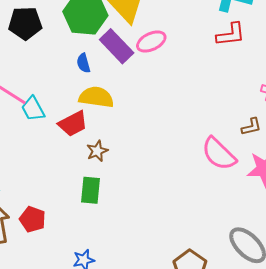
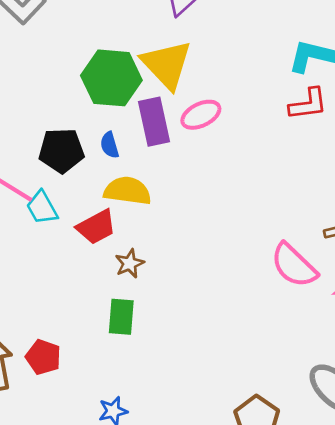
black pentagon: (25, 23) -> (61, 151), moved
purple rectangle: (117, 46) -> (154, 122), turned 32

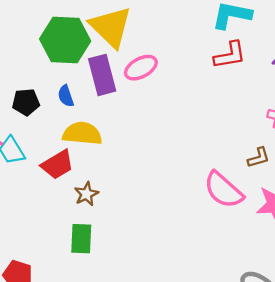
black pentagon: (61, 151) -> (26, 102), size x0.7

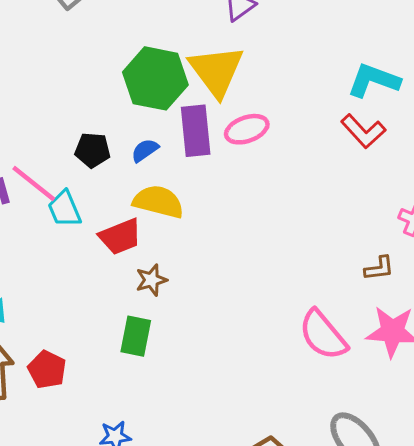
red L-shape: (230, 55) -> (363, 131), turned 48
blue semicircle: (66, 96) -> (145, 150), turned 65
pink semicircle: (224, 190) -> (323, 335), moved

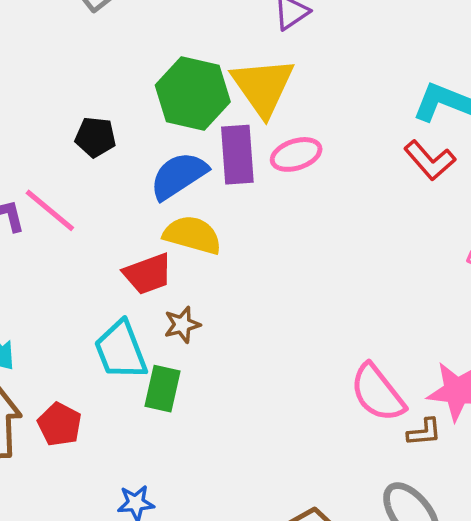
black pentagon: (93, 150) -> (95, 137), moved
blue semicircle: (145, 150) -> (179, 176), size x1.8
cyan trapezoid: (64, 209) -> (121, 350), moved, size x1.4
brown L-shape: (379, 268) -> (424, 432), moved

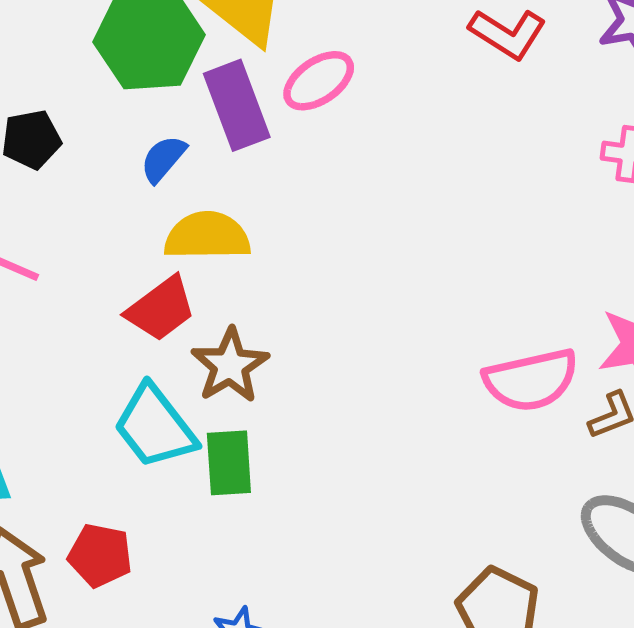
blue semicircle: (179, 176) -> (163, 159), size x0.6
brown star: (182, 325) -> (230, 365), size x1.4
pink semicircle: (377, 393) -> (531, 380), turned -48

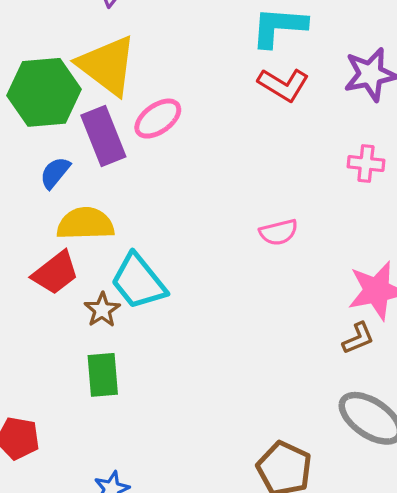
brown star: (230, 365) -> (102, 310), size x0.7
pink semicircle: (531, 380) -> (279, 232), moved, size x0.6
cyan trapezoid: (155, 427) -> (138, 282), moved

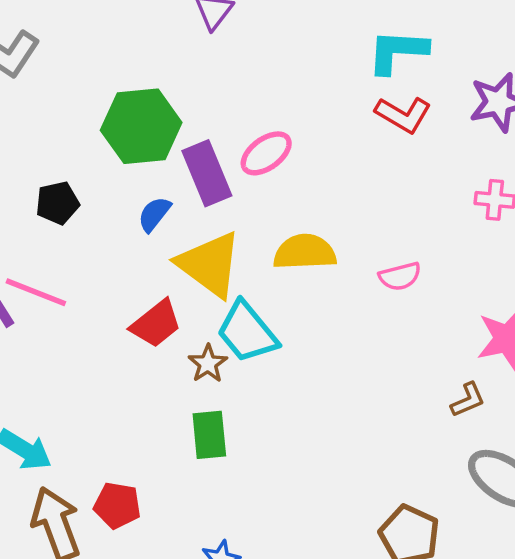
yellow triangle: (107, 65) -> (209, 264), moved
yellow semicircle: (85, 224) -> (305, 252), moved
brown L-shape: (358, 338) -> (468, 400), moved

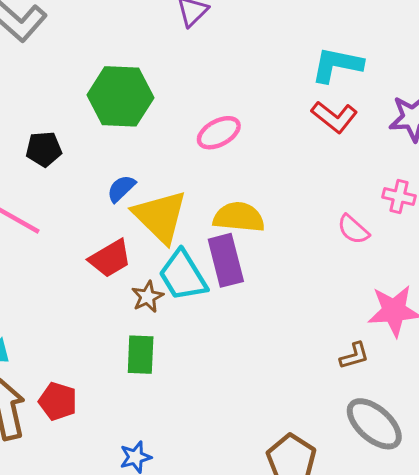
purple rectangle: (207, 173) -> (226, 260), moved
blue semicircle: (154, 214) -> (121, 188), moved
pink semicircle: (400, 276) -> (353, 230), moved, turned 48

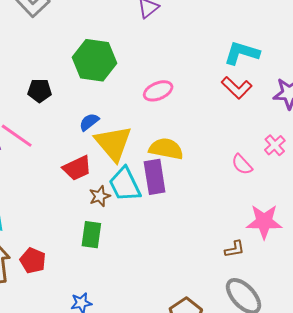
pink cross: (399, 196) -> (275, 145), turned 30

